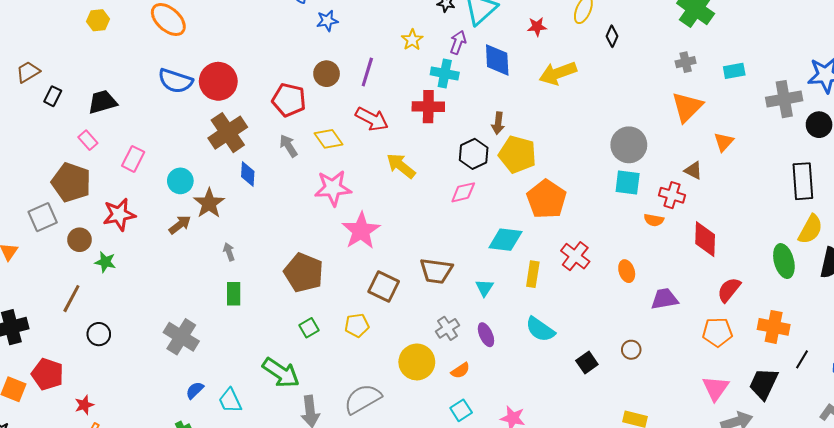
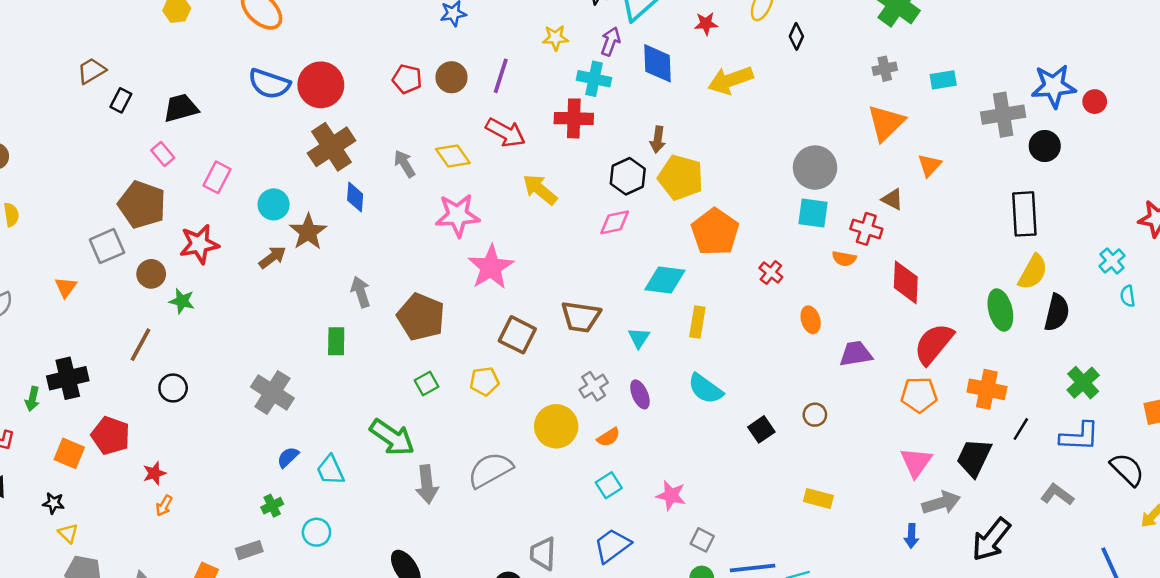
yellow star: (412, 40) -> (555, 38), turned 30
red pentagon: (289, 100) -> (407, 79), moved, size x0.7
gray arrow: (229, 252) -> (361, 292), moved, size x1.4
red cross: (575, 256) -> (771, 273), moved, size x0.7
red semicircle: (729, 290) -> (934, 344), size x1.4

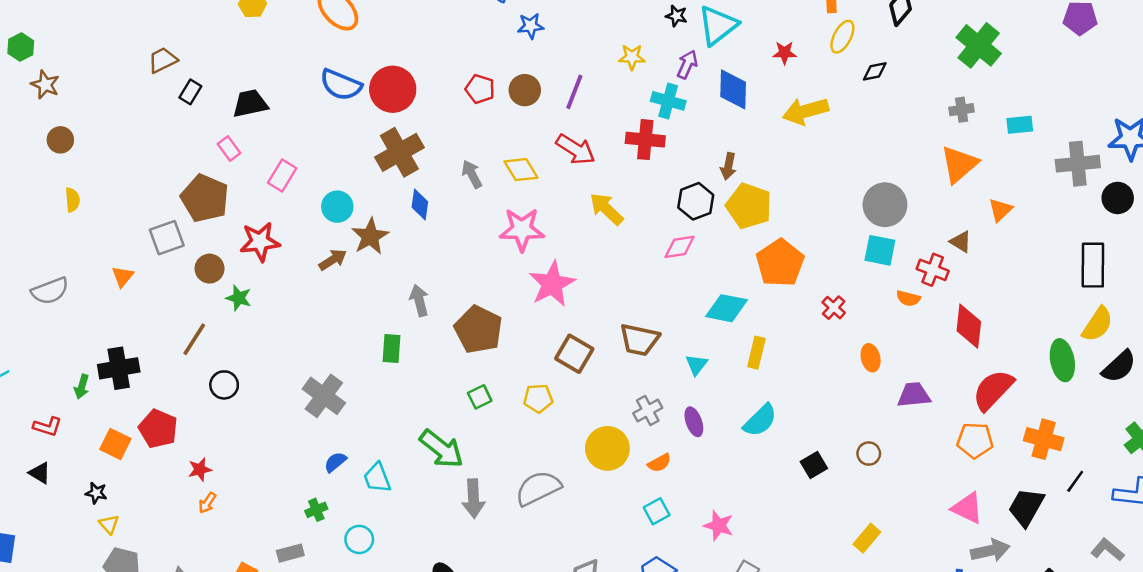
black diamond: (796, 36) -> (875, 71), turned 50
black semicircle: (1057, 313) -> (1119, 366), turned 30
cyan semicircle: (705, 389) -> (760, 420), turned -84
pink triangle: (916, 462) -> (967, 508), turned -44
yellow rectangle: (818, 498) -> (867, 538), turned -68

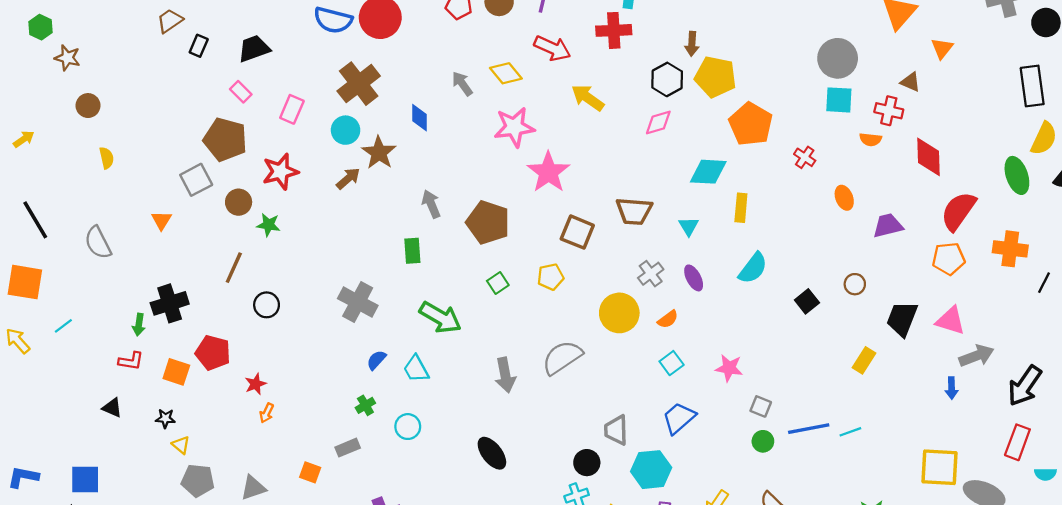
brown cross: (399, 152) -> (359, 84), moved
gray semicircle: (50, 291) -> (98, 243), turned 92
red L-shape: (47, 426) -> (131, 361), moved
green arrow: (442, 449) -> (440, 317), moved
black trapezoid: (1026, 507) -> (902, 319), moved

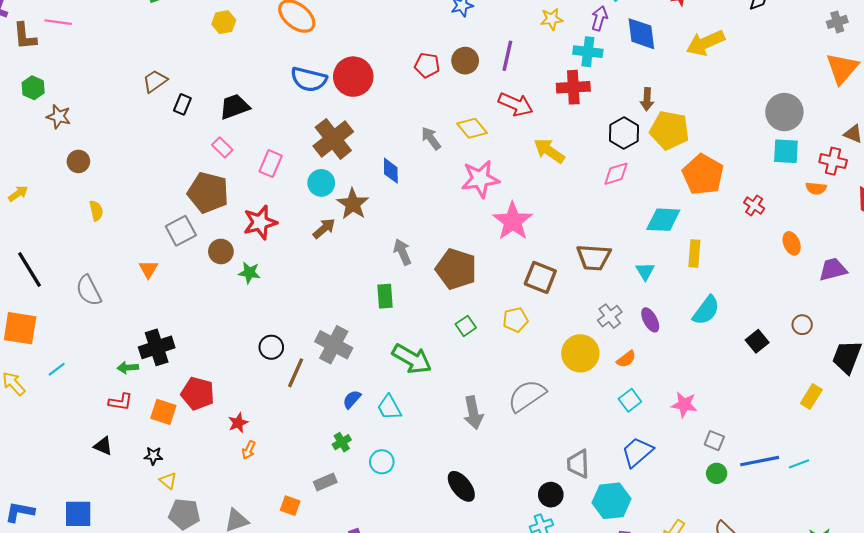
brown line: (234, 268) -> (296, 373), moved
black circle: (267, 305) -> (271, 347), moved
green arrow: (139, 325) -> (128, 368), turned 78

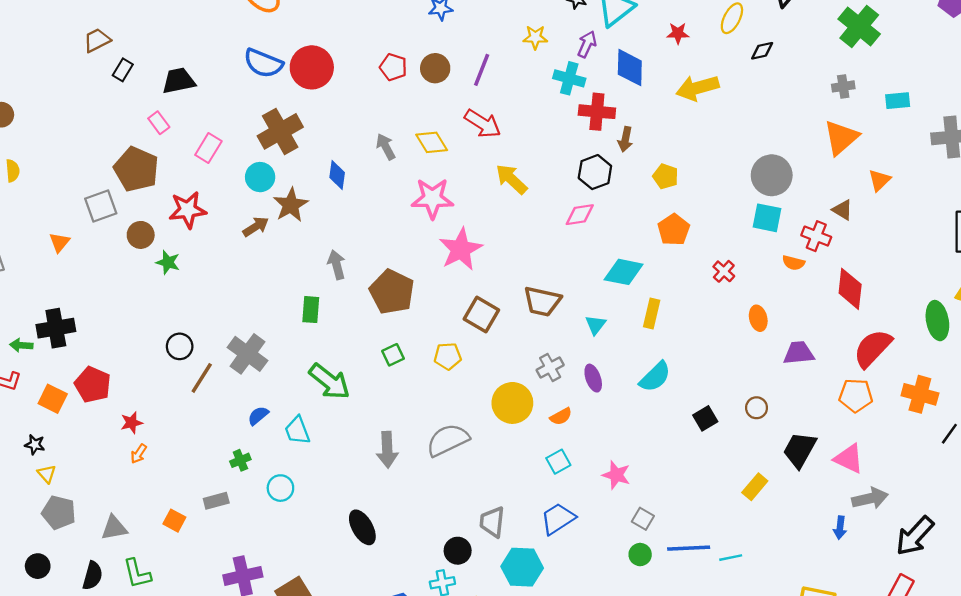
red cross: (573, 87) -> (597, 112), moved
yellow pentagon: (669, 130) -> (666, 176), moved, size x0.6
orange pentagon: (703, 175) -> (674, 230), size x0.7

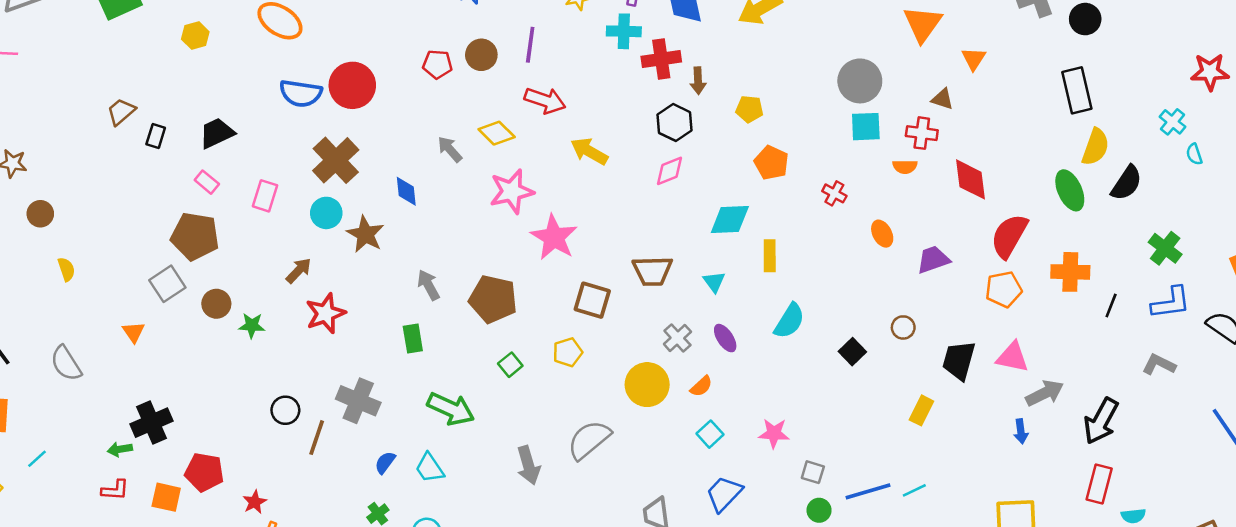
red star: (188, 210) -> (325, 313), moved
brown arrow: (256, 227) -> (299, 270), moved

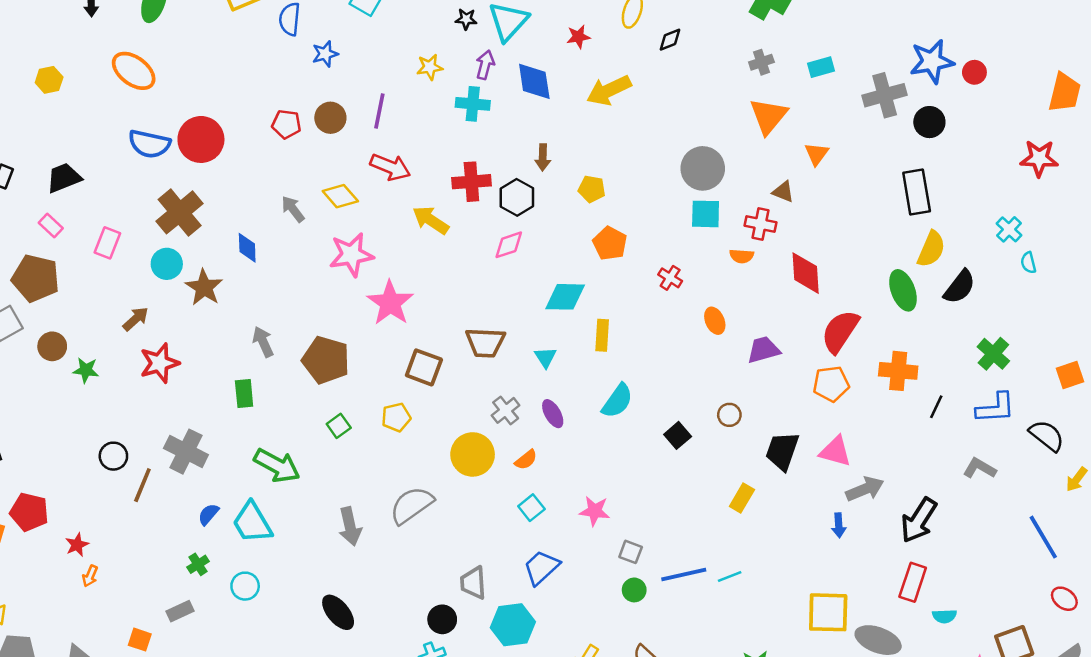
red cross: (661, 59) -> (471, 182), moved
red star: (1210, 72) -> (1039, 158), moved
cyan trapezoid: (430, 468) -> (252, 523), size x1.4

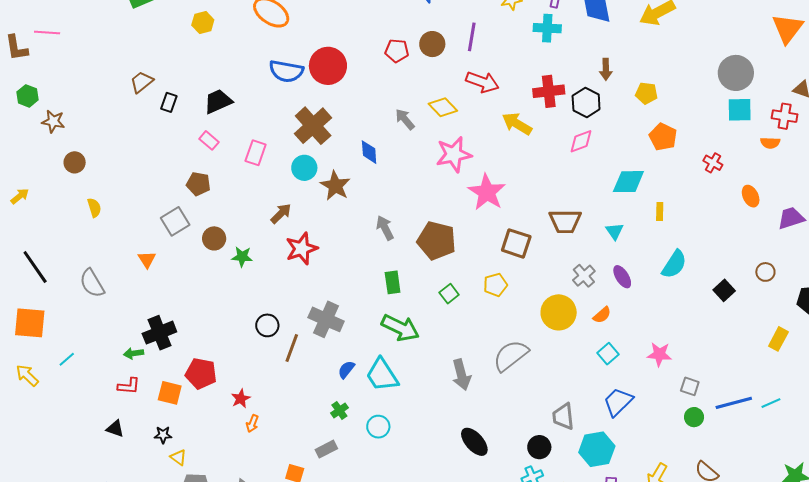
brown pentagon: (36, 278) -> (198, 184), size x0.6
yellow rectangle: (602, 335) -> (660, 212), size x0.7
green rectangle: (244, 394) -> (393, 282), moved
black ellipse: (338, 612) -> (474, 442), moved

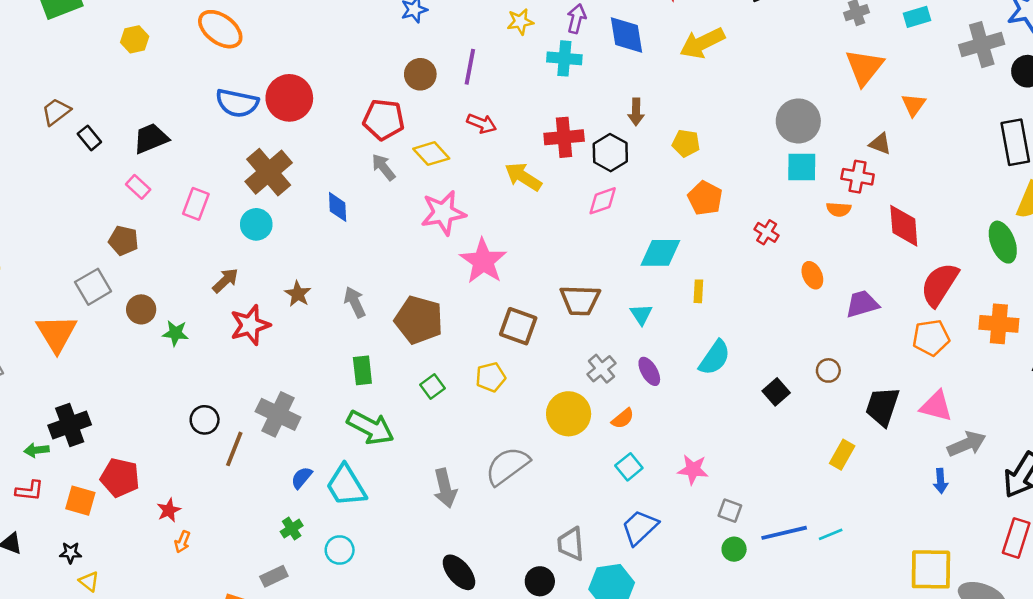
red pentagon: (397, 51) -> (384, 120), moved, size x1.4
red arrow: (482, 82) -> (482, 124), size x0.7
black rectangle: (169, 102) -> (89, 138), turned -60
brown star: (335, 186) -> (298, 294), moved, size x0.7
orange triangle: (147, 259) -> (57, 333), size x1.8

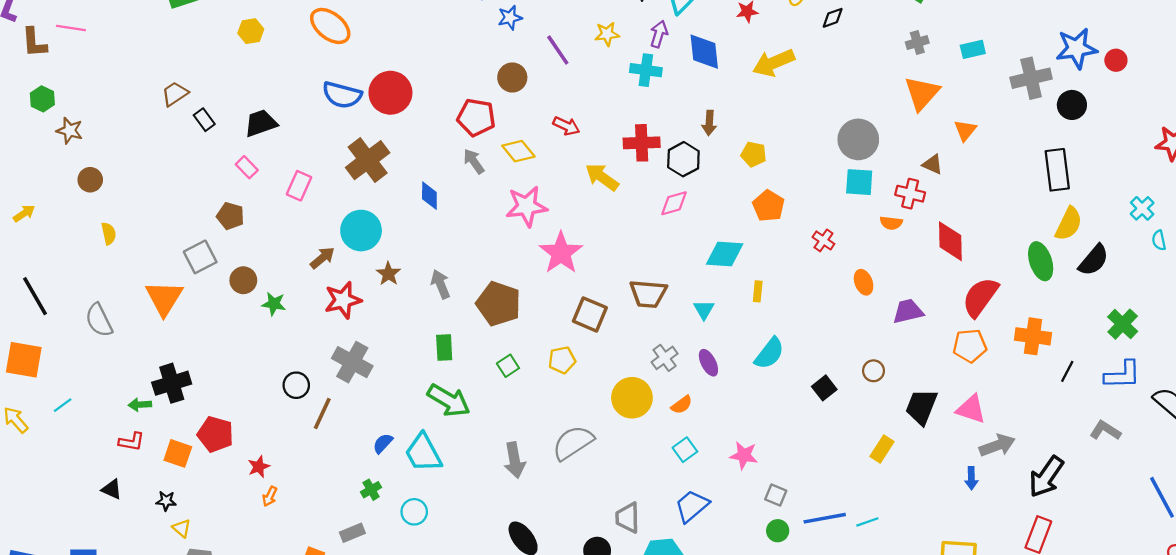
purple line: (470, 67) -> (558, 50), moved, turned -48
cyan circle: (256, 224) -> (361, 231), moved, size x1.4
gray cross: (278, 414) -> (352, 362), moved

